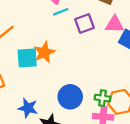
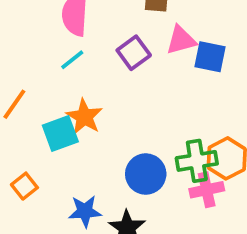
cyan line: (61, 12) -> (72, 60), moved
green cross: (102, 98) -> (197, 161), size x1.5

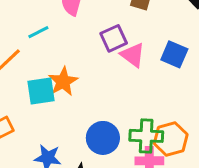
pink triangle: (181, 40) -> (133, 55), moved, turned 40
cyan line: (72, 60) -> (38, 32), moved

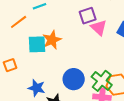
green cross: (146, 136) -> (102, 81), turned 30

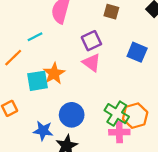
pink triangle: (99, 28) -> (92, 63), moved
blue circle: (74, 79) -> (72, 115), moved

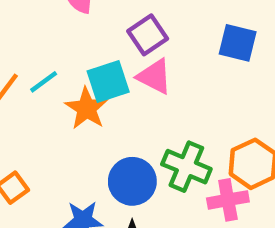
cyan line: (35, 37) -> (44, 82), moved
cyan square: (37, 81) -> (108, 81), moved
green cross: (117, 114) -> (186, 167), moved

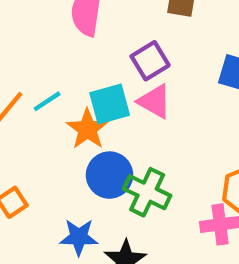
green cross: (186, 167) -> (147, 192), moved
blue circle: (132, 181) -> (110, 175), moved

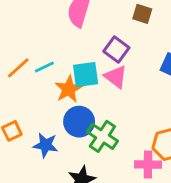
purple square: (150, 61) -> (116, 49), turned -30
blue star: (79, 237) -> (46, 145), moved

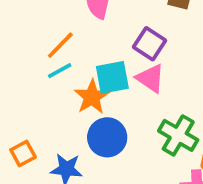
orange line: (18, 68) -> (60, 45), moved
green cross: (102, 136) -> (178, 135), moved

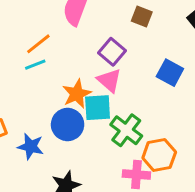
cyan square: (112, 77) -> (98, 108), moved
orange star: (92, 97) -> (77, 94), moved

